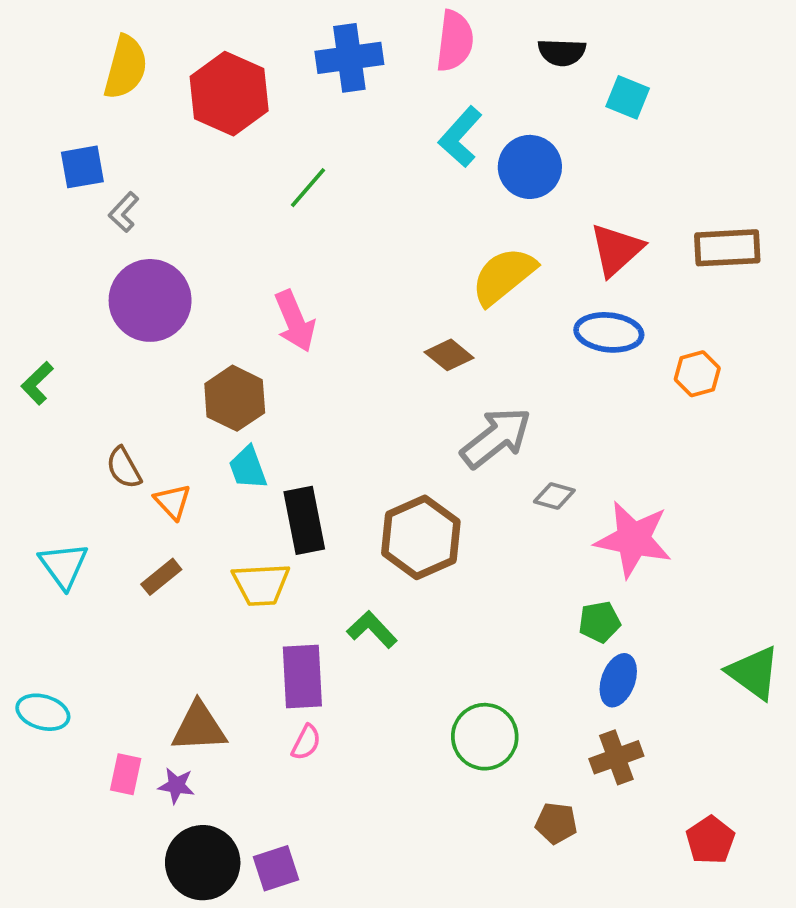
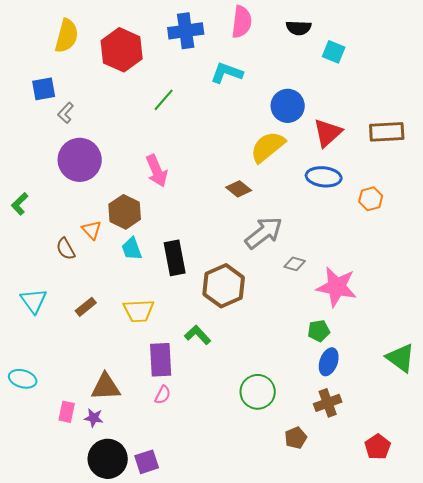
cyan L-shape: (460, 137) -> (227, 73), moved, turned 68
blue circle: (530, 167) -> (288, 106), moved
orange triangle: (173, 502) -> (92, 230), moved
black rectangle: (304, 520) -> (175, 258), moved
brown pentagon: (556, 823) -> (296, 438), turned -30

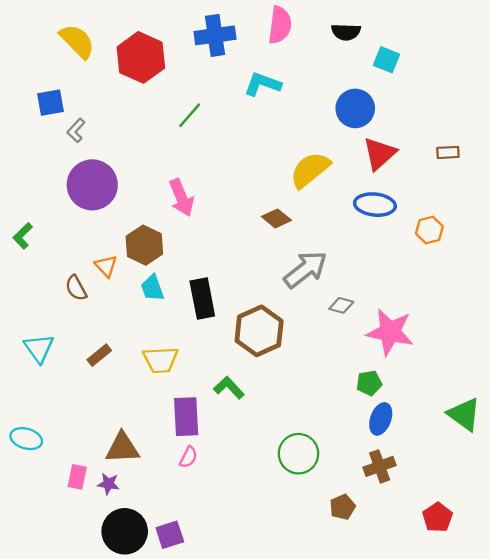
yellow semicircle: (67, 36) -> (77, 41), turned -60
blue circle: (288, 106) -> (355, 108), moved
brown rectangle: (387, 132) -> (448, 152), size x0.6

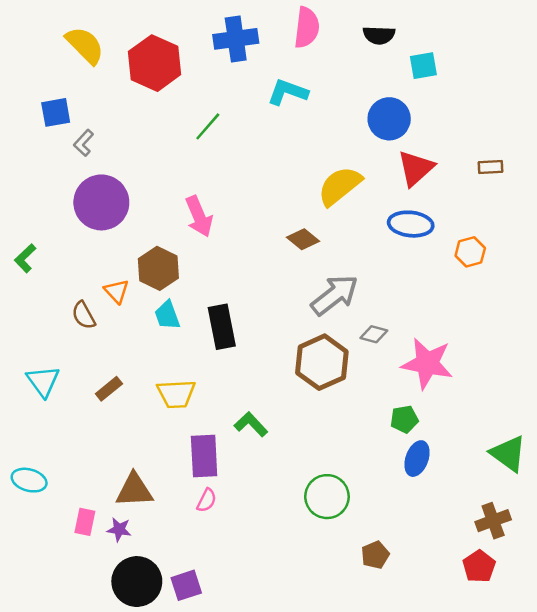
cyan square: (387, 60) -> (423, 66), turned -32
brown hexagon: (259, 331) -> (322, 362), moved
brown cross: (380, 466) -> (493, 521), moved

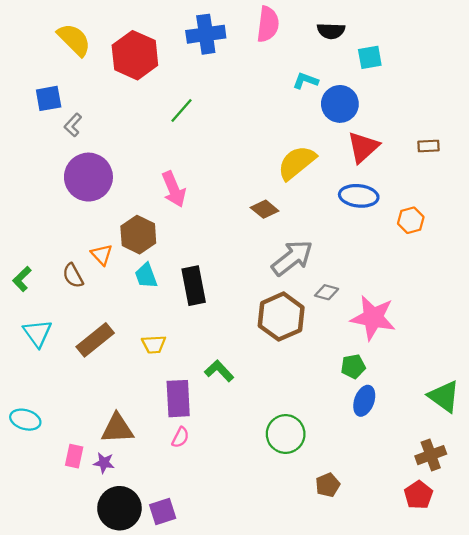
cyan L-shape: (288, 92) -> (306, 81), moved, size x0.7
green L-shape: (25, 258) -> (22, 279), moved
brown rectangle: (109, 389) -> (95, 340), size x1.6
yellow trapezoid: (176, 394) -> (154, 344), size x0.7

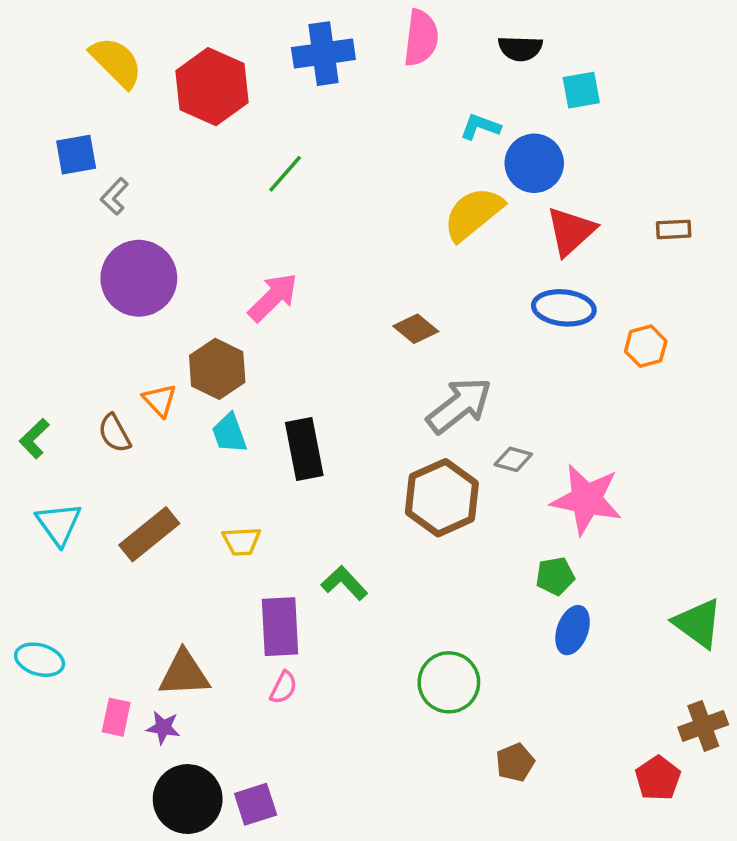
yellow semicircle: (297, 163) -> (473, 214), moved
pink arrow: (174, 189) -> (273, 297), turned -112
brown cross: (431, 455) -> (703, 726), moved

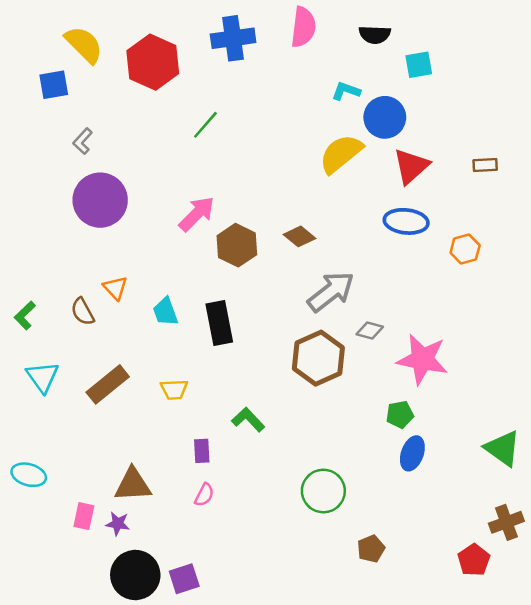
blue square: (76, 155) -> (54, 85), moved
brown hexagon: (217, 369) -> (237, 245), moved
purple rectangle: (280, 627) -> (202, 451), size x0.6

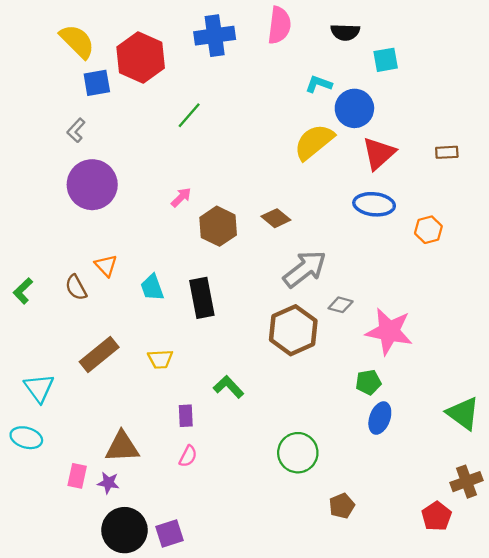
blue square: (54, 85) -> (97, 83), moved
pink arrow: (197, 214) -> (181, 197), size x0.6
cyan triangle: (42, 377) -> (39, 388), moved

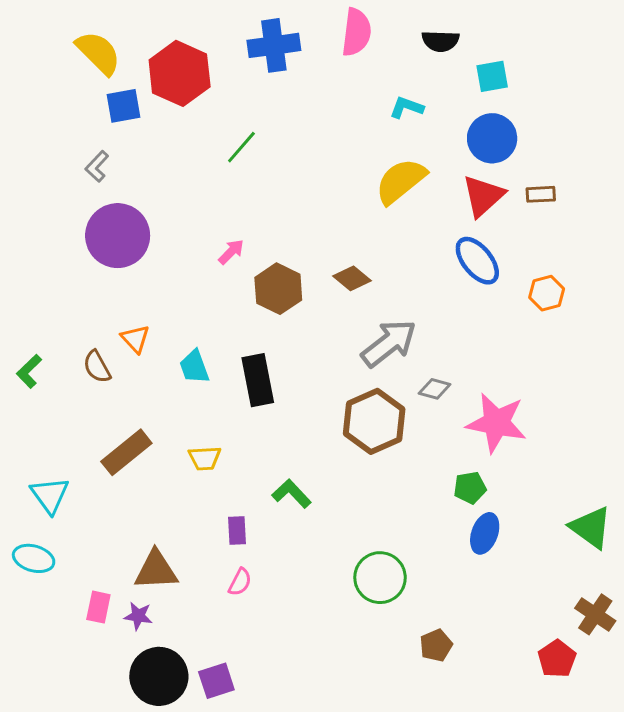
blue circle: (354, 108) -> (492, 138), moved
brown rectangle: (447, 152) -> (541, 194), moved
blue ellipse: (374, 204) -> (477, 261), turned 45
brown cross: (466, 482) -> (595, 614), turned -36

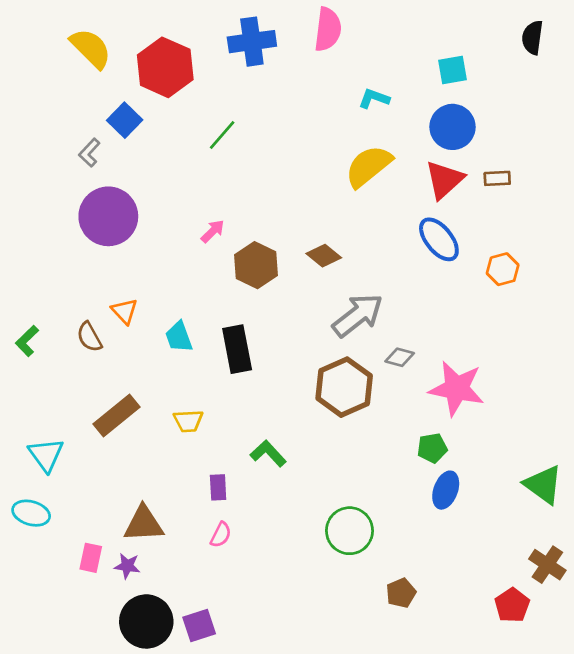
black semicircle: (440, 41) -> (532, 37), moved, turned 96
blue square: (124, 106) -> (125, 120), moved, turned -36

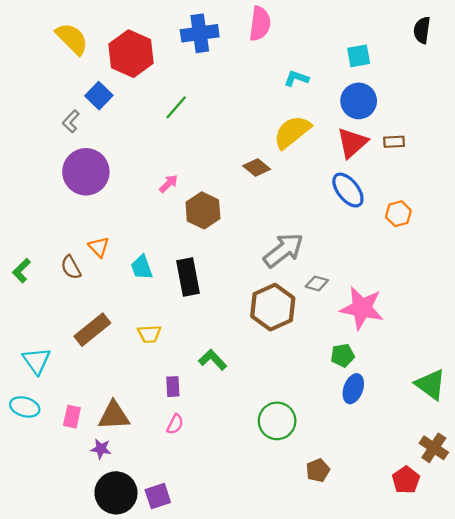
brown diamond: (324, 256) -> (257, 168), moved
pink rectangle: (91, 558) -> (72, 417), moved

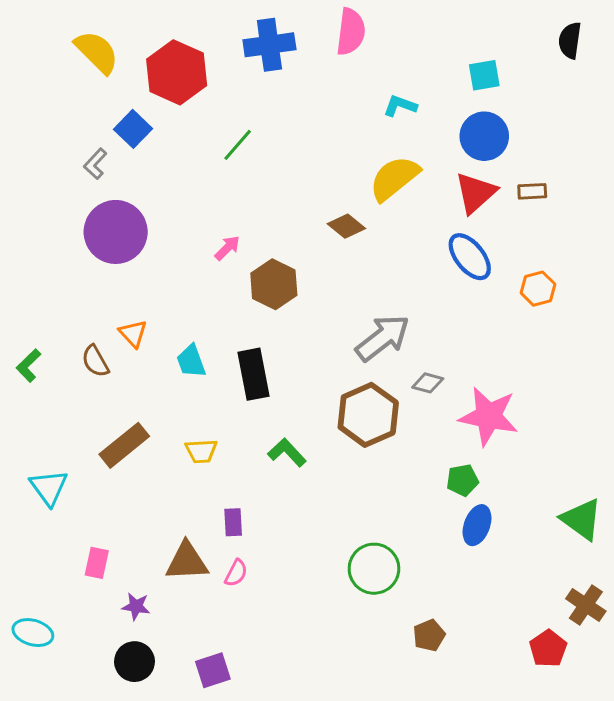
green L-shape: (213, 360) -> (287, 453), moved
cyan ellipse: (25, 407) -> (33, 633), moved
brown triangle: (114, 416) -> (187, 561), moved
black circle: (116, 493) -> (134, 662), moved, size x0.7

